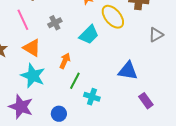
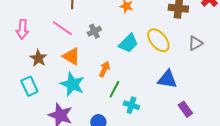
yellow ellipse: (113, 17) -> (158, 40), moved
pink line: (23, 20) -> (62, 28), turned -30

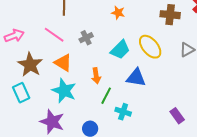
pink arrow: (22, 29) -> (14, 36), turned -114
brown star: (38, 58) -> (30, 65), size x1.4
orange arrow: (104, 69) -> (96, 76), turned 147
blue triangle: (167, 79) -> (136, 78), moved

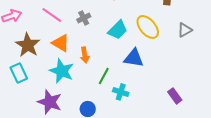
orange arrow: (96, 76) -> (85, 55), moved

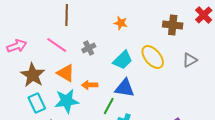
orange arrow: (85, 55) -> (90, 85), turned 98
blue triangle: (134, 58) -> (125, 88), moved
cyan star: (62, 71) -> (67, 101), turned -30
cyan rectangle: (19, 73) -> (37, 103), moved

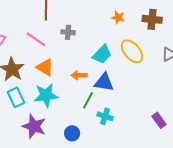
orange star: (121, 23) -> (118, 17), moved
gray cross: (89, 48) -> (68, 32), moved, turned 32
orange arrow: (90, 85) -> (79, 75), moved

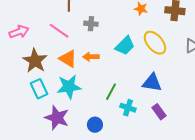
orange arrow: (79, 75) -> (91, 57), moved
blue triangle: (104, 82) -> (152, 83), moved
purple rectangle: (159, 120) -> (159, 112), moved

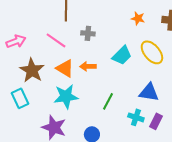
cyan rectangle: (39, 89) -> (20, 98), moved
cyan cross: (128, 108) -> (136, 117), moved
purple rectangle: (159, 112) -> (156, 121), turned 63

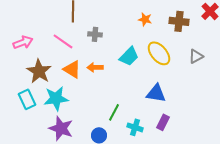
cyan star: (66, 96) -> (56, 98), moved
green line: (108, 101) -> (114, 112), moved
cyan cross: (136, 117) -> (135, 127), moved

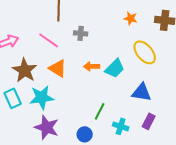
cyan trapezoid: (129, 56) -> (115, 68), moved
orange arrow: (95, 67) -> (92, 66), moved

